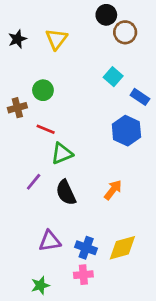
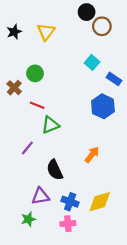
brown cross: (17, 108) -> (14, 88), turned -32
black semicircle: (66, 193) -> (55, 170), moved
green star: (40, 285) -> (28, 219), moved

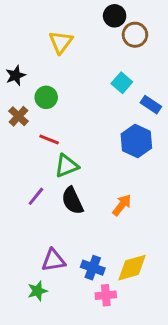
black star: (14, 32) -> (16, 75), moved
black semicircle: (55, 170) -> (72, 201), moved
pink cross: (68, 224) -> (106, 295), moved

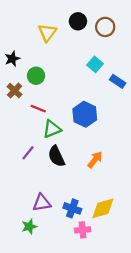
black circle: (115, 16) -> (78, 21), moved
blue hexagon: (136, 141) -> (85, 114), moved

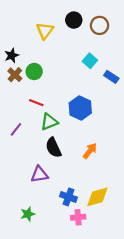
brown cross: (14, 90) -> (15, 75), moved
purple line: (28, 153) -> (16, 129), moved
purple triangle: (42, 203) -> (39, 174), moved

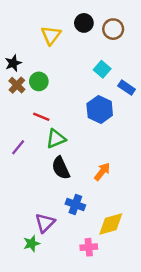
blue hexagon: (80, 108) -> (100, 109), moved
purple triangle: (39, 174) -> (45, 223), moved, turned -36
blue cross: (68, 197) -> (75, 204), moved

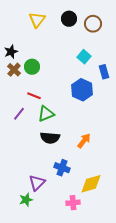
yellow triangle: (51, 35) -> (37, 20), moved
blue rectangle: (127, 88) -> (104, 72), turned 40
purple line: (18, 147) -> (19, 114), moved
black semicircle: (61, 168) -> (50, 138), turned -60

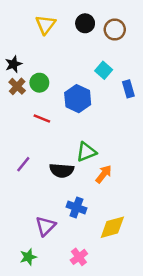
blue hexagon: (82, 90) -> (78, 99), moved
purple line: (19, 114) -> (23, 164), moved
green triangle: (46, 114) -> (86, 152), moved
green star: (26, 200) -> (28, 257), moved
pink cross: (73, 203) -> (79, 257), moved, turned -32

